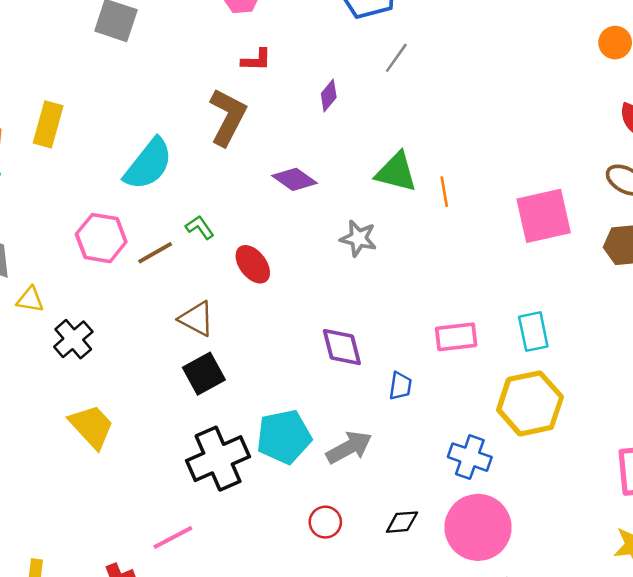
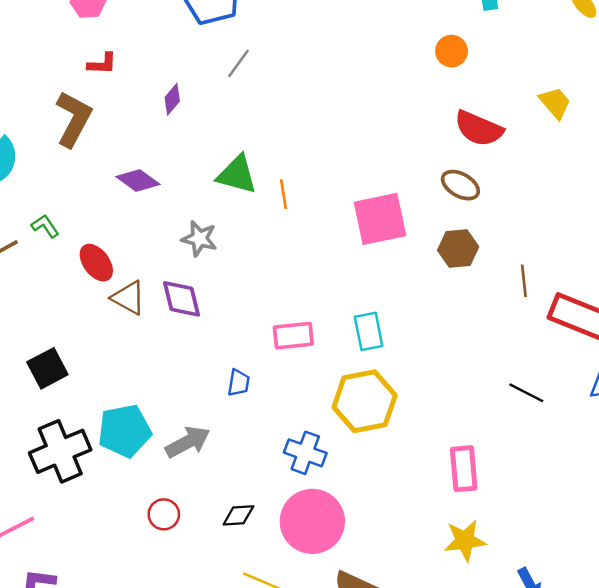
brown triangle: (196, 319) -> (128, 298), moved
purple diamond: (342, 347) -> (182, 299), moved

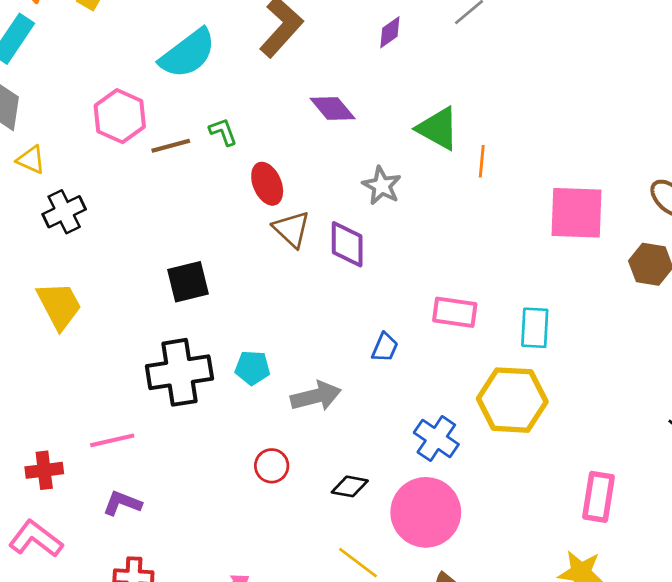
cyan pentagon: (125, 431) -> (252, 368), size x0.6

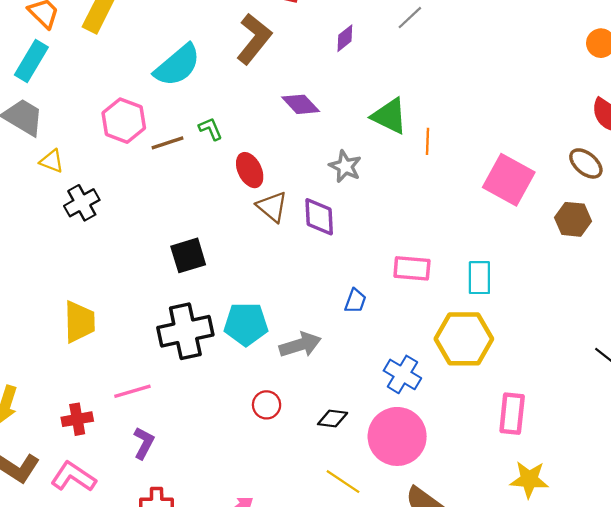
pink square: (577, 213) -> (509, 180), turned 30
yellow trapezoid: (59, 305) -> (79, 322), moved, turned 30
cyan pentagon: (252, 368) -> (246, 324), size x1.5
pink rectangle: (598, 497) -> (512, 414), moved
purple L-shape: (122, 503) -> (144, 443), turned 100

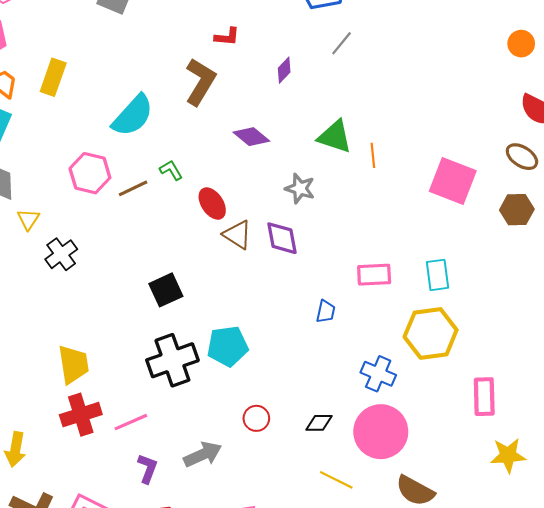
yellow triangle: (52, 161) -> (28, 219), turned 50
gray arrow: (300, 345) -> (203, 454), moved
red cross: (77, 419) -> (81, 415), moved, size x1.4

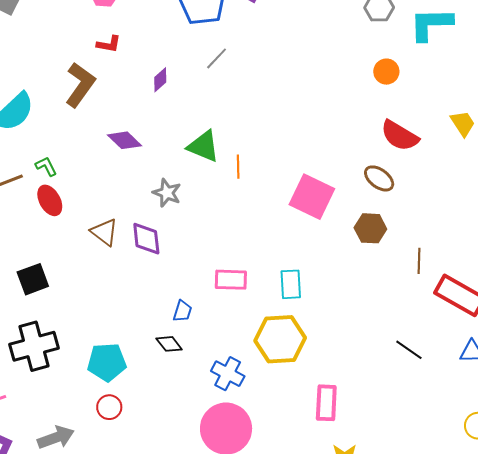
red ellipse: (212, 204) -> (50, 200), moved
cyan pentagon: (228, 346) -> (107, 362), moved
black diamond: (319, 423) -> (169, 344), moved, turned 48

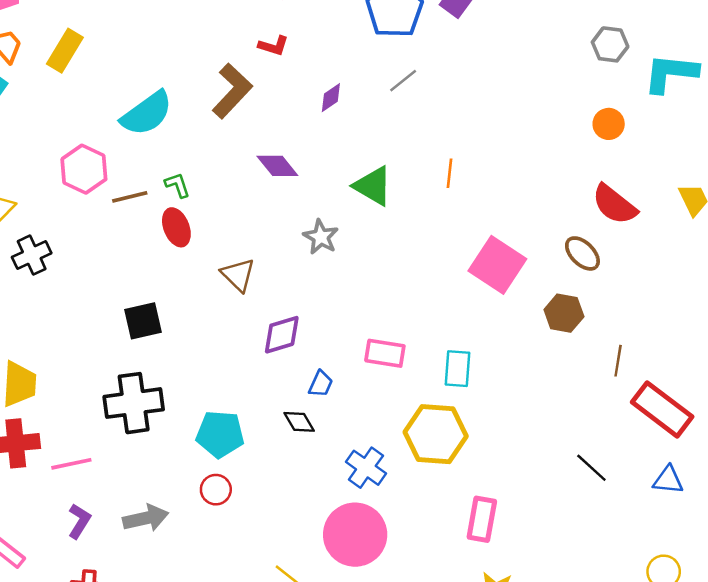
orange line: (238, 167) -> (450, 173), moved
purple diamond: (146, 239) -> (282, 335), moved, turned 72

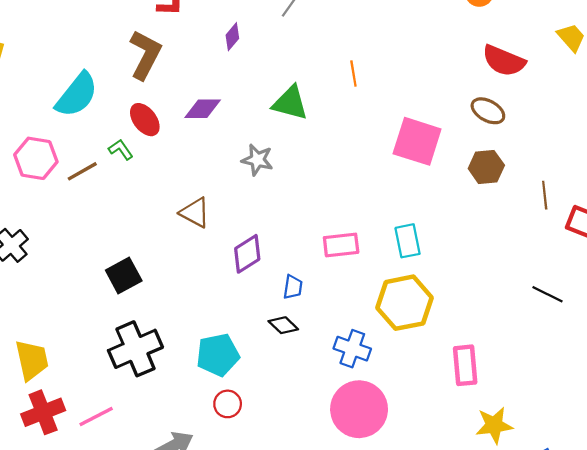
purple diamond: (277, 166) -> (203, 109), turned -36
red ellipse: (176, 227) -> (145, 120), moved

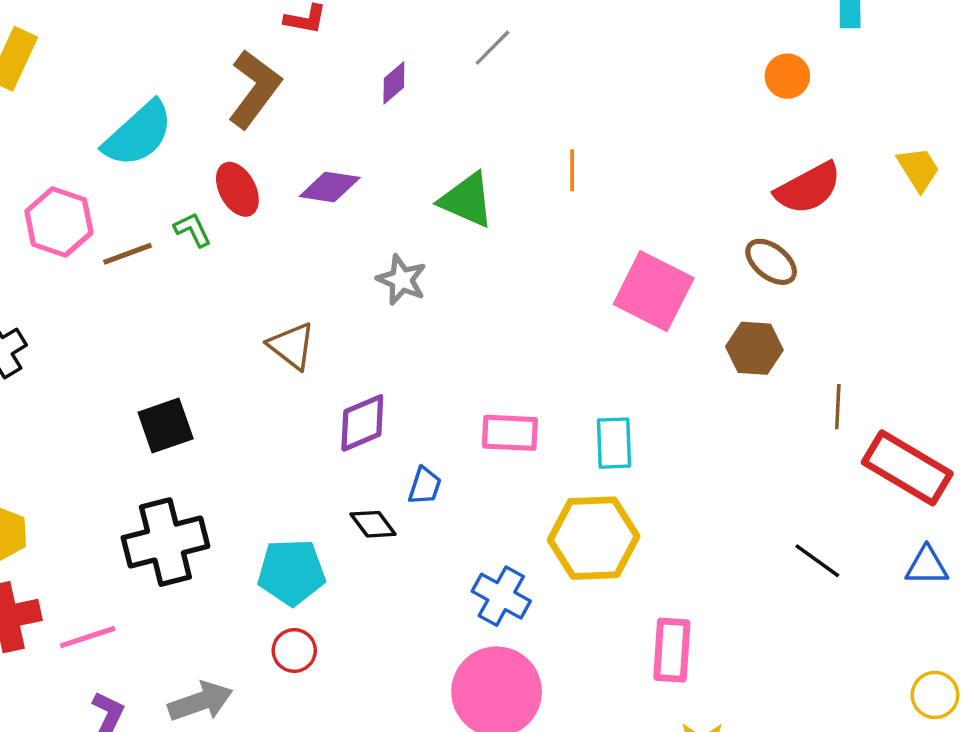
red semicircle: (504, 61) -> (808, 188), turned -60
black diamond: (283, 325) -> (373, 524), moved

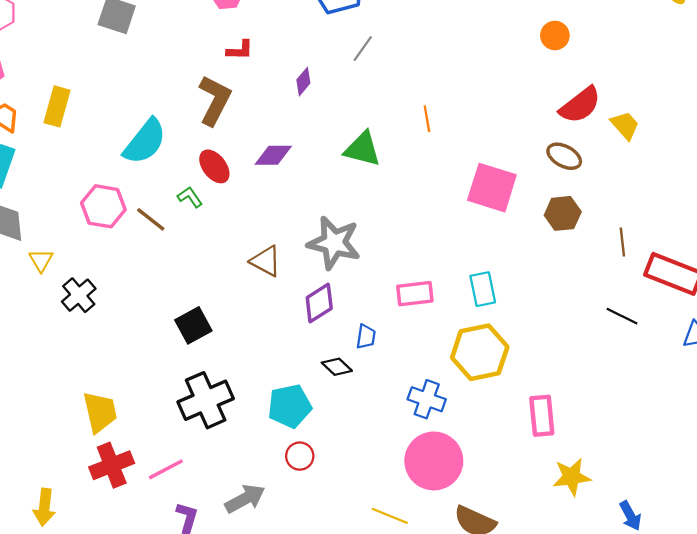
yellow trapezoid: (918, 169) -> (625, 125), moved
brown line: (128, 254) -> (151, 219), turned 68
gray star: (402, 280) -> (334, 243), moved, size x1.6
black line: (817, 561) -> (622, 316), moved

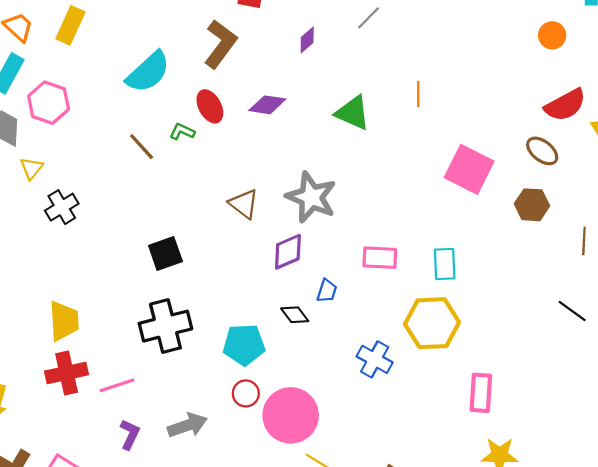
green L-shape: (190, 197) -> (182, 132), turned -40
pink hexagon: (103, 206) -> (49, 103), moved
pink circle: (434, 461) -> (291, 415), moved

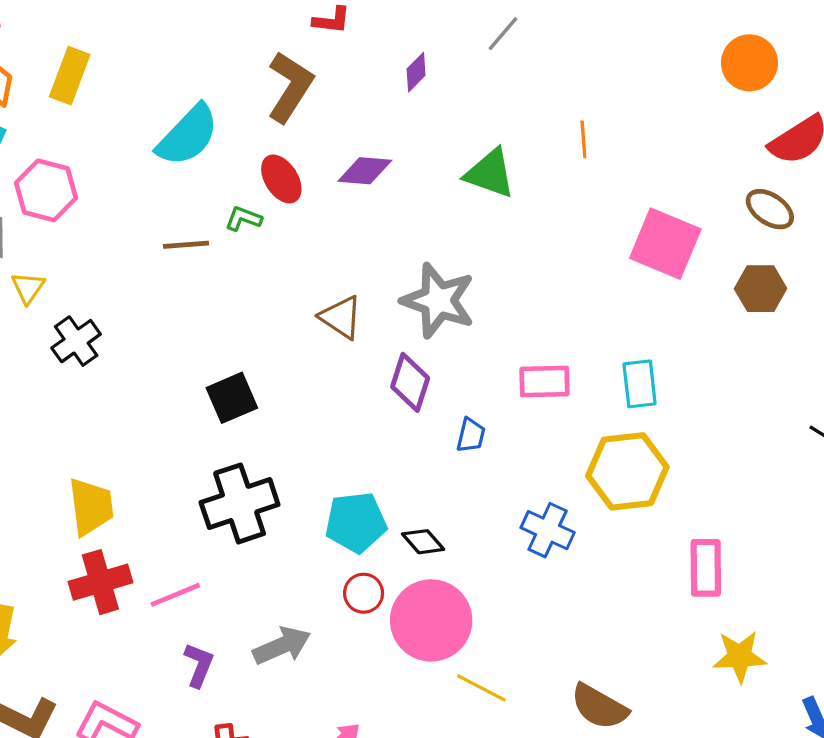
orange circle: (552, 35) -> (749, 63), moved, size x1.4
brown line: (142, 147) -> (186, 245), turned -48
purple diamond: (288, 252) -> (410, 382), turned -45
black diamond: (295, 315) -> (423, 542), moved

